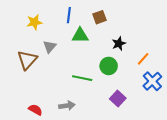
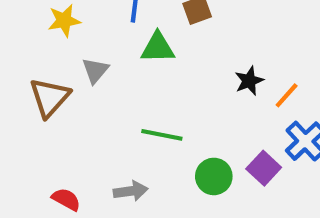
black star: (119, 44) -> (249, 81), moved
green circle: (109, 66) -> (214, 176), moved
purple square: (118, 98) -> (264, 168), moved

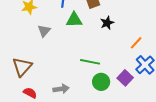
black star: (249, 81) -> (107, 23), moved
brown triangle: (50, 97) -> (22, 67), moved
green line: (162, 135) -> (90, 62), moved

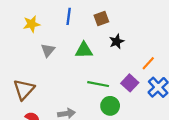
green triangle: (74, 20) -> (84, 50), moved
purple square: (125, 78) -> (130, 83), moved

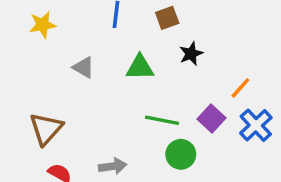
yellow star: (32, 24) -> (43, 25), moved
gray triangle: (48, 50) -> (84, 67), turned -40

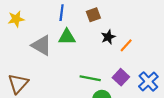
gray triangle: (84, 67) -> (41, 45), size x1.5
green triangle: (140, 67) -> (67, 37), moved
orange line: (240, 88) -> (126, 45), moved

